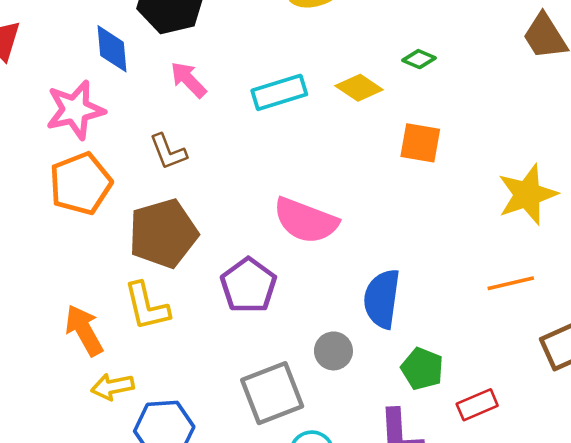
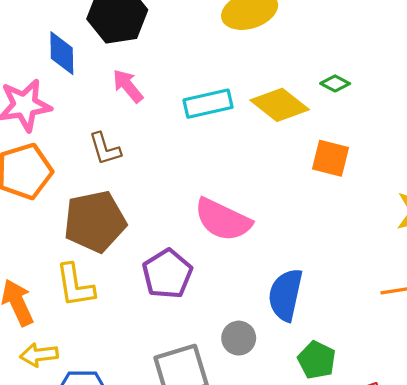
yellow diamond: (359, 88) -> (280, 105), size x1.4

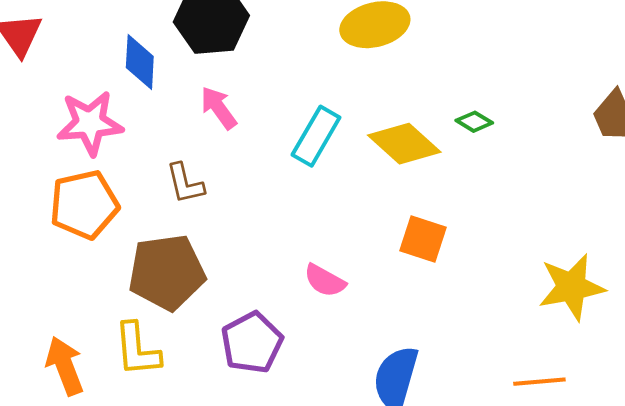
cyan rectangle: (208, 104) -> (316, 136), turned -51
orange square: (330, 158) -> (423, 239), moved
pink semicircle: (223, 220) -> (325, 281), size x0.6

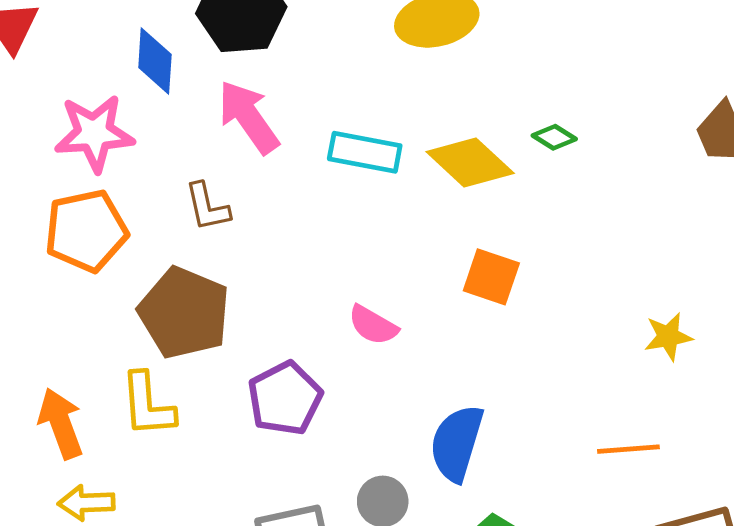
pink arrow: (219, 108) -> (249, 117), size x1.4
cyan rectangle: (316, 136) -> (365, 152), turned 70
brown pentagon: (167, 272) -> (184, 313), turned 30
yellow star: (572, 287) -> (668, 337), size x0.6

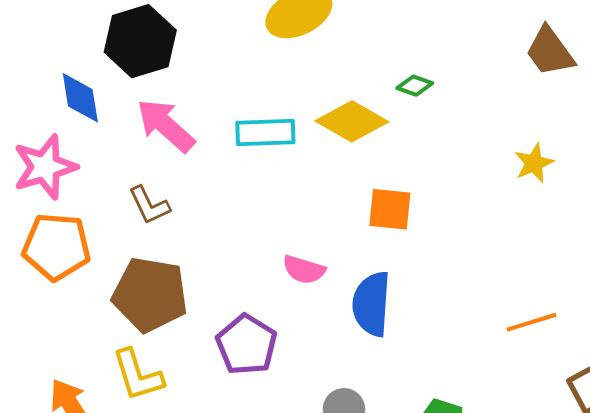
orange pentagon: (86, 231) -> (56, 247), turned 30
yellow star: (668, 337) -> (534, 163), moved
blue semicircle: (457, 443) -> (371, 304), moved

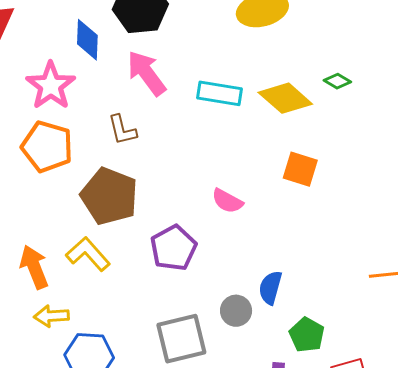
pink star: (45, 167) -> (51, 86), turned -30
blue semicircle: (371, 304) -> (270, 288), moved, size x0.7
yellow L-shape: (138, 375) -> (88, 254), turned 144

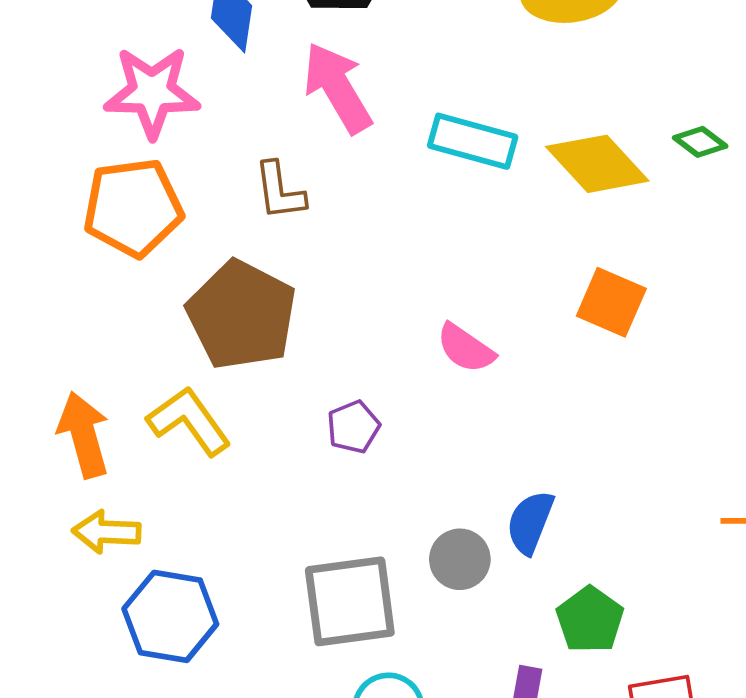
pink star: (51, 86) -> (152, 92), turned 30
orange pentagon: (47, 147) -> (133, 208), turned -30
purple pentagon: (174, 248) -> (353, 427), size x0.6

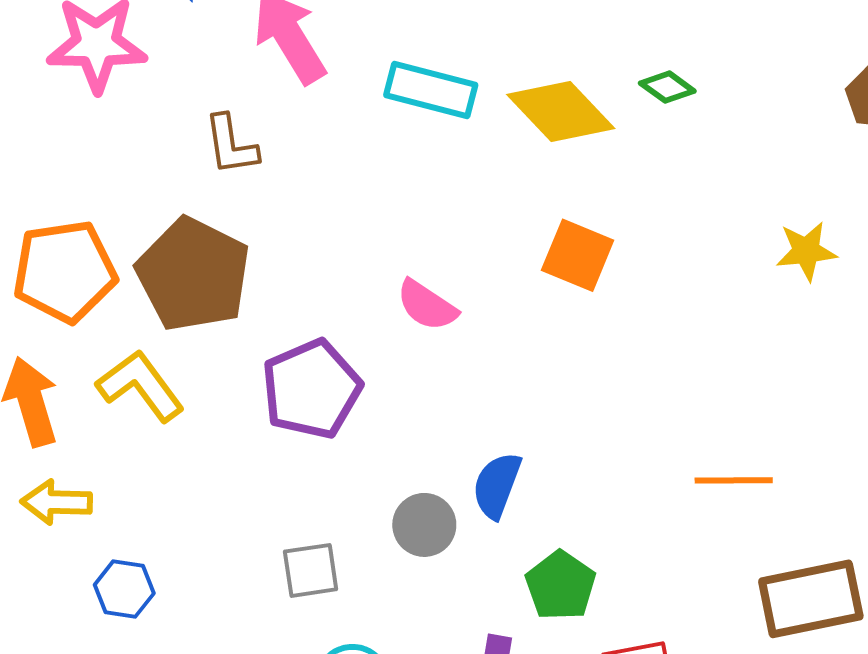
orange pentagon: (133, 208) -> (65, 271), moved
purple pentagon: (353, 427) -> (311, 389), size x1.8
gray square: (350, 601) -> (311, 570), size x0.6
blue hexagon: (170, 616) -> (124, 589), size x0.6

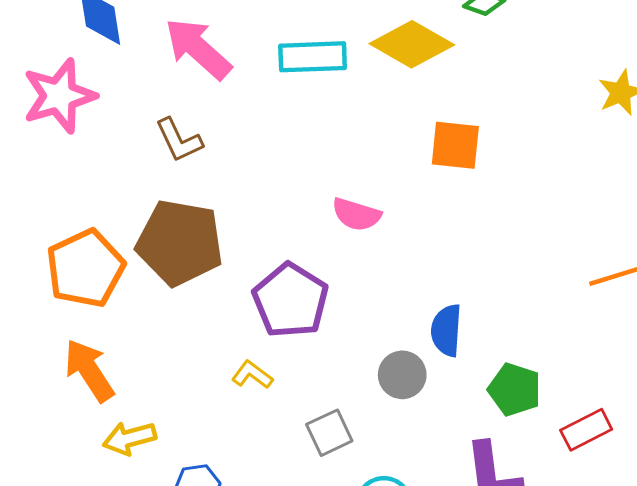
yellow L-shape: (140, 386) -> (252, 375), moved, size x0.6

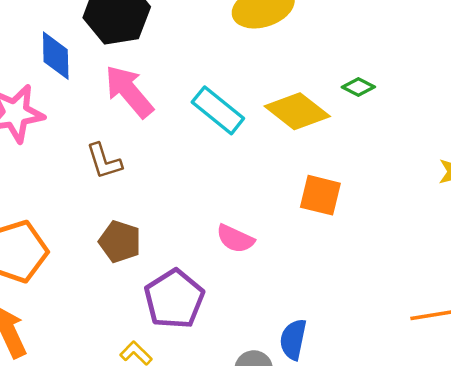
cyan rectangle: (313, 57) -> (218, 110), turned 33
brown pentagon: (180, 243) -> (120, 242), moved, size x0.6

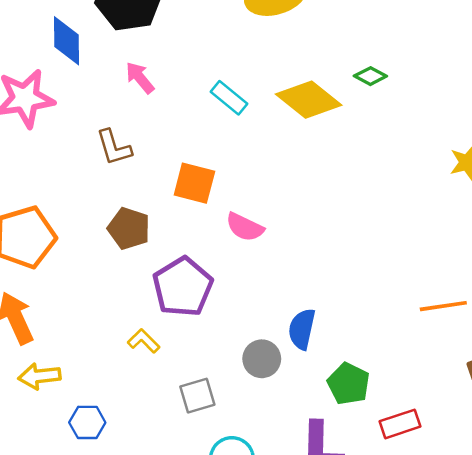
pink arrow: (129, 91) -> (140, 78), size x0.6
cyan rectangle: (218, 110) -> (229, 98), size x0.7
orange square: (320, 195) -> (194, 183), moved

